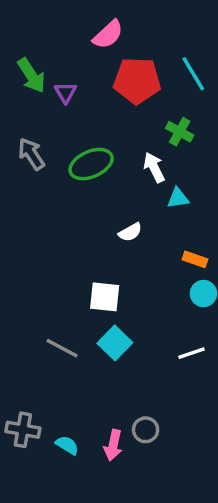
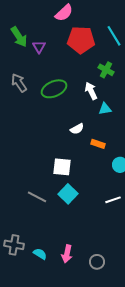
orange rectangle: (195, 259) -> (98, 144), moved
gray circle: (146, 430) -> (97, 262), moved

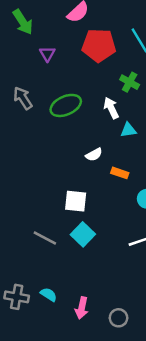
green arrow: (19, 37) -> (23, 22), moved
cyan semicircle: (40, 254) -> (49, 294), moved

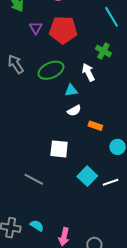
red pentagon: (99, 45) -> (63, 30), moved
cyan triangle: (128, 130) -> (71, 90), moved
cyan square: (83, 234) -> (87, 176), moved

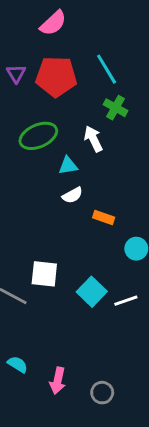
cyan line: (111, 17) -> (107, 69), moved
white square: (59, 149) -> (44, 274), moved

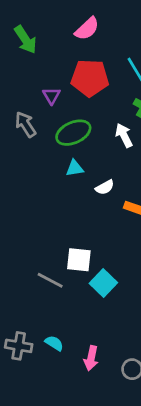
purple triangle: (16, 74) -> (51, 96), moved
cyan triangle: (68, 166) -> (75, 168), moved
cyan square: (92, 292) -> (103, 283), moved

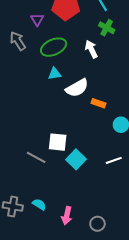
white semicircle: (105, 187) -> (77, 88), size x1.6

